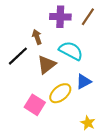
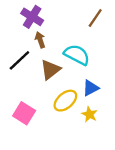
purple cross: (60, 17) -> (32, 17), moved, turned 30
pink square: (35, 105) -> (24, 113), moved
yellow star: (88, 123) -> (89, 114), moved

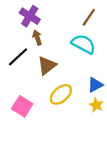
cyan semicircle: (77, 55) -> (83, 44), moved
blue triangle: (91, 88) -> (95, 85), moved
yellow star: (89, 114) -> (96, 105), moved

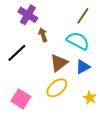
brown arrow: (37, 38) -> (43, 35), moved
brown triangle: (47, 65) -> (59, 63), moved
blue triangle: (95, 85) -> (83, 67), moved

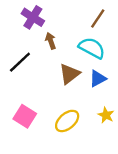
yellow ellipse: (57, 88) -> (67, 121), moved

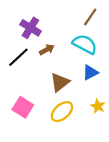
purple cross: (33, 17) -> (30, 28), moved
brown arrow: (51, 41) -> (47, 50), moved, turned 80
brown triangle: (69, 74) -> (60, 82), moved

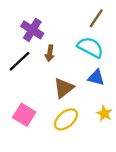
brown arrow: (47, 50) -> (50, 53), turned 128
blue triangle: (90, 72) -> (96, 78), turned 42

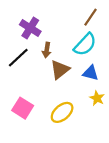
cyan semicircle: (90, 47) -> (85, 44), turned 105
brown triangle: (64, 88) -> (60, 70), moved
yellow star: (104, 114) -> (97, 98), moved

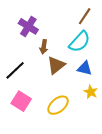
black line: (18, 58) -> (15, 70), moved

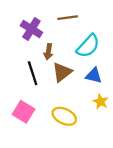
brown line: (85, 16) -> (68, 18), moved, turned 48
black line: (15, 70) -> (33, 73), moved, turned -65
yellow ellipse: (58, 105) -> (64, 116), turned 65

